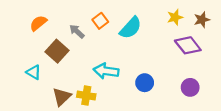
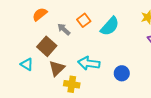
orange semicircle: (38, 23) -> (40, 14), moved
brown triangle: (62, 97) -> (57, 68), moved

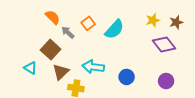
orange semicircle: (40, 14) -> (53, 17), moved, turned 84

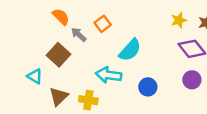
cyan semicircle: (114, 29) -> (130, 50), moved
brown triangle: (61, 72) -> (59, 96), moved
purple circle: (166, 81) -> (192, 80), moved

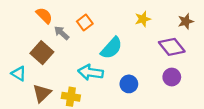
yellow star: (179, 20) -> (143, 19), moved

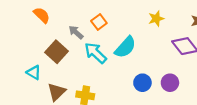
orange semicircle: (44, 16) -> (42, 15), moved
cyan arrow: (91, 72) -> (95, 53), moved, turned 35
purple circle: (172, 77) -> (170, 83), moved

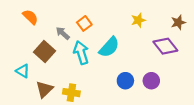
cyan arrow: (95, 53) -> (81, 53), turned 30

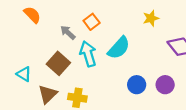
brown square: (44, 52) -> (58, 63), moved

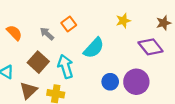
orange semicircle: (32, 15) -> (14, 33), moved
cyan arrow: (88, 54) -> (65, 66), moved
purple circle: (165, 85) -> (136, 82), size x1.5

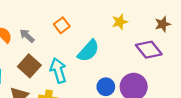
gray arrow: (47, 34) -> (27, 36), moved

